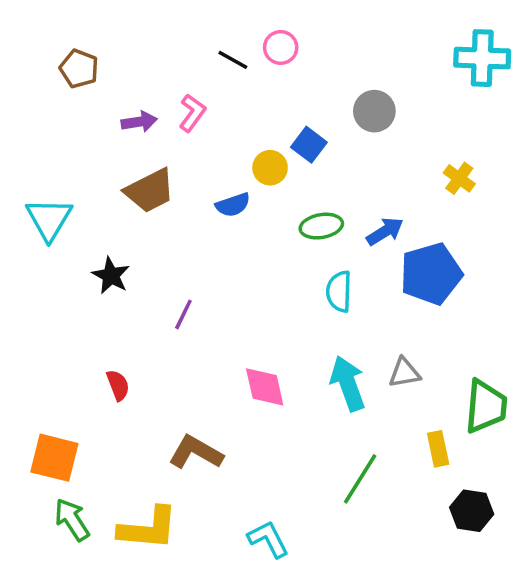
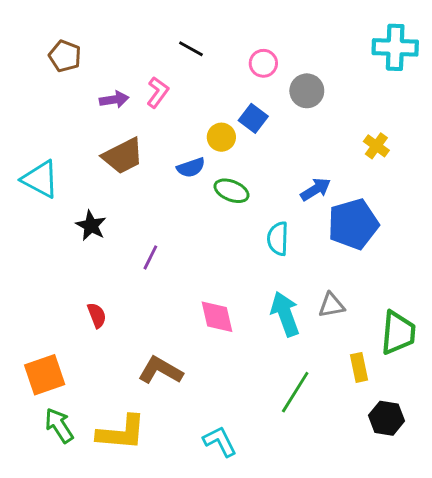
pink circle: (281, 47) -> (263, 63), moved
cyan triangle: (49, 219) -> (40, 179), turned -33
green ellipse: (321, 226) -> (232, 191), moved, turned 32
orange square: (54, 458) -> (45, 375), turned -33

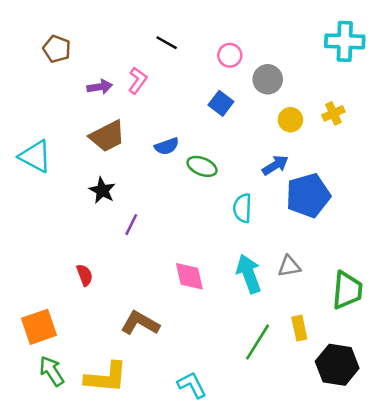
yellow circle: (221, 137) -> (290, 120), moved
yellow cross: (376, 146) -> (333, 113), moved, turned 30
black star: (91, 226) -> (102, 190), moved
yellow rectangle: (359, 367) -> (299, 328), moved
black hexagon: (387, 418) -> (337, 365), size x1.4

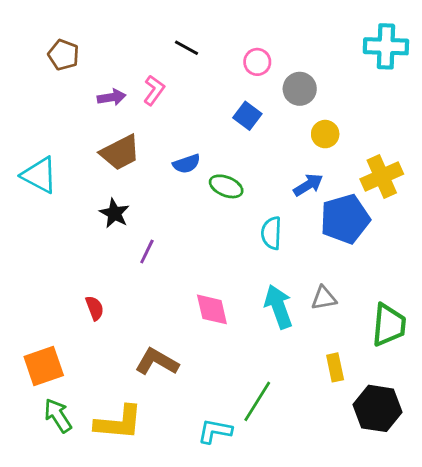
yellow cross: (333, 113) -> (382, 176), moved, size x1.6
green line: (258, 342) -> (257, 401), moved
cyan L-shape: (192, 385) -> (215, 431), turned -52

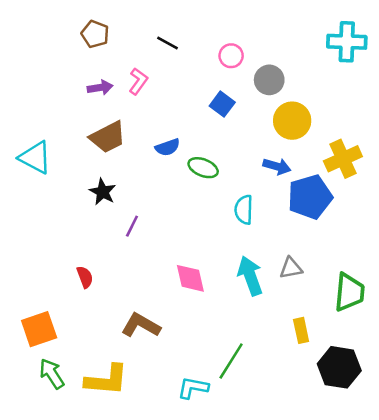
brown pentagon: (63, 55) -> (95, 34), moved
yellow circle: (325, 134) -> (292, 121), size x1.5
blue arrow: (308, 185) -> (277, 166), turned 48

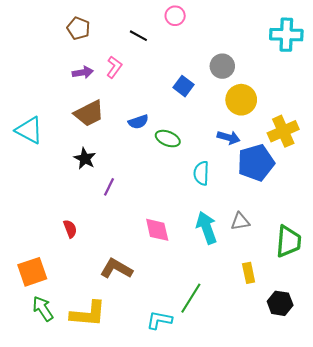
pink circle: (231, 56) -> (175, 16), moved
black hexagon: (339, 367) -> (280, 303), size x0.7

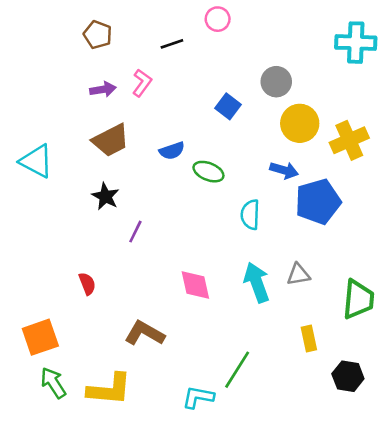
black line: (138, 36) -> (172, 44), turned -48
yellow cross: (283, 131) -> (349, 140), moved

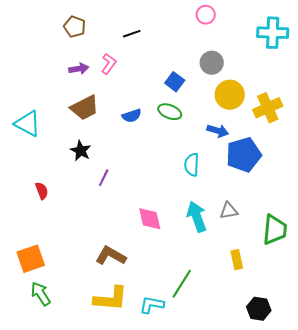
pink circle: (218, 19) -> (206, 15), moved
green ellipse: (208, 172) -> (170, 112), moved
red semicircle: (87, 284) -> (42, 191), moved
black hexagon: (348, 376) -> (259, 309), moved
yellow L-shape: (109, 389) -> (111, 299), moved

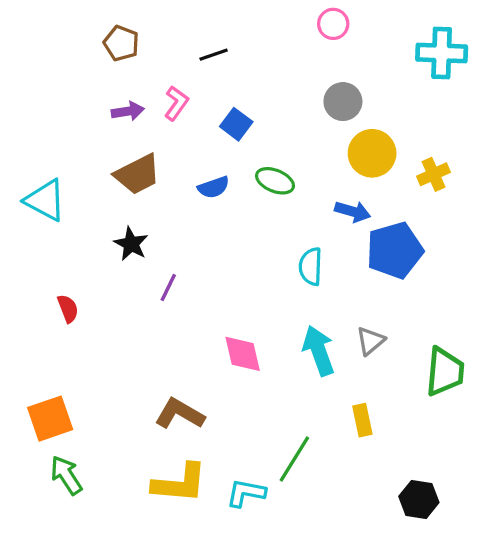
blue square: (175, 82) -> (236, 124), moved
yellow cross: (268, 108) -> (434, 174), size x0.7
gray triangle: (229, 211) -> (370, 341), turned -30
yellow rectangle: (237, 260) -> (362, 420), moved

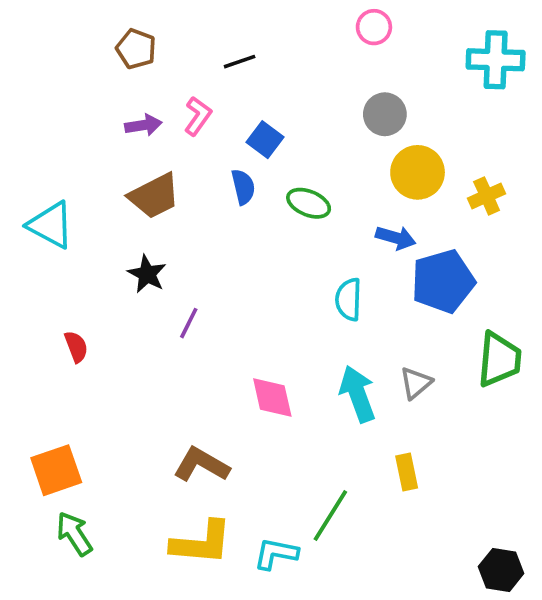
blue semicircle: (214, 187) -> (243, 187), moved, turned -84
green trapezoid: (445, 372) -> (499, 359), moved
black hexagon: (419, 499) -> (501, 570), moved

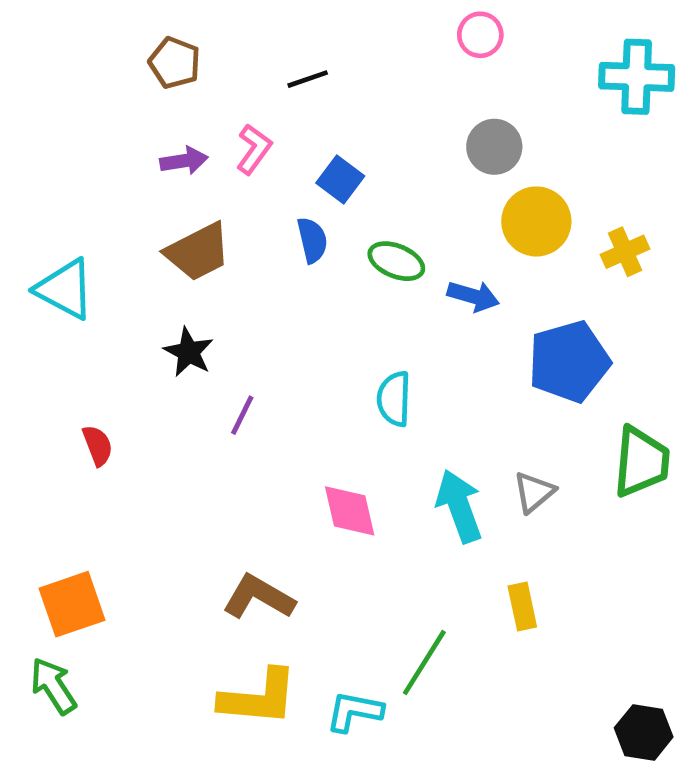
blue arrow: (396, 238) -> (473, 296), moved
cyan semicircle: (349, 299) -> (394, 399), moved
green arrow: (74, 534) -> (53, 686), moved

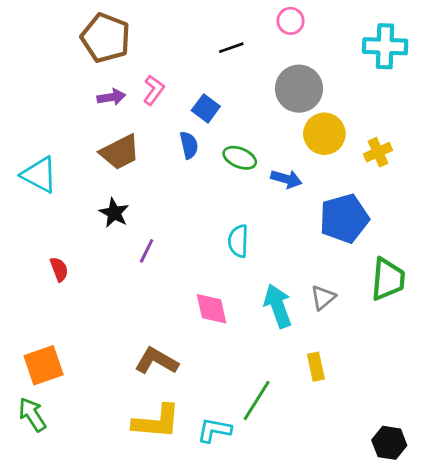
brown pentagon: (175, 63) -> (106, 38), size x1.6
black line: (308, 79) -> (231, 48), moved
gray circle: (494, 147) -> (299, 89), size x1.4

